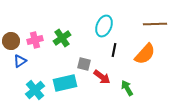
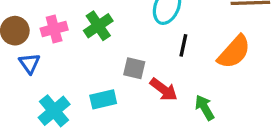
blue triangle: (20, 61) -> (30, 63), turned -32
cyan rectangle: (65, 83) -> (103, 99), size x0.7

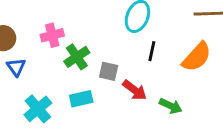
green cross: (98, 26) -> (77, 57), moved
pink cross: (54, 29) -> (52, 35), moved
green arrow: (205, 108) -> (171, 106), turned 145

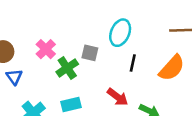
pink cross: (52, 35) -> (46, 49), turned -30
gray square: (109, 71) -> (90, 53), moved

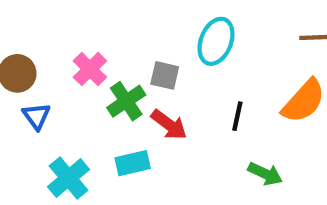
black line: (133, 63) -> (237, 116), moved
red arrow: (118, 97) -> (169, 125), moved

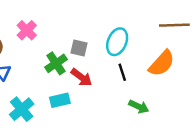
cyan ellipse: (216, 41) -> (117, 42), moved
pink cross: (90, 69) -> (27, 30), moved
black line: (237, 116) -> (122, 72), turned -30

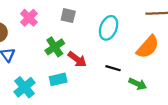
gray square: (79, 48) -> (68, 16), moved
black line: (122, 72) -> (113, 68), moved, turned -56
green arrow: (139, 107) -> (138, 84), moved

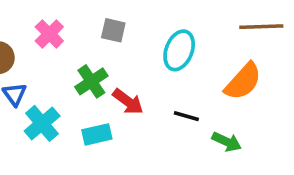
cyan cross: (25, 87) -> (42, 123), moved

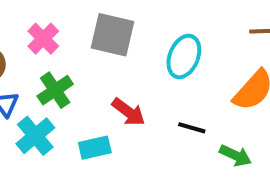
gray square: (113, 30) -> (113, 35), size x1.6
green cross: (91, 81) -> (55, 90), moved

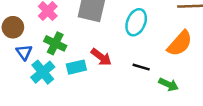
green cross: (55, 90) -> (55, 43), turned -30
cyan rectangle: (95, 148) -> (76, 67), moved

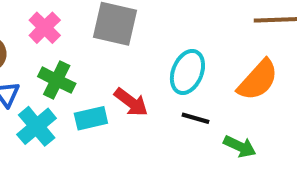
cyan ellipse: (136, 22) -> (187, 72), moved

